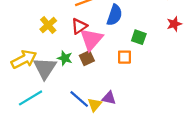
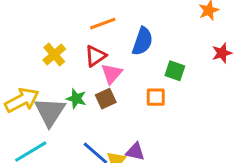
pink triangle: (91, 39) -> (112, 74), size x0.7

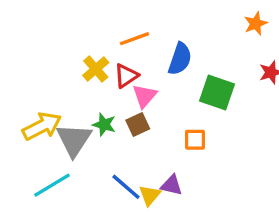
yellow cross: (54, 54) -> (96, 69), moved
green square: (175, 71) -> (217, 93), size x1.5
orange square: (156, 97) -> (195, 140), moved

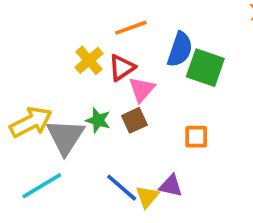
green square: (217, 93) -> (205, 68), moved

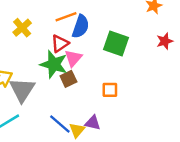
blue semicircle: (180, 49) -> (81, 26), moved
yellow cross: (89, 60) -> (22, 28), moved
green star: (98, 120) -> (54, 64), moved, size x1.6

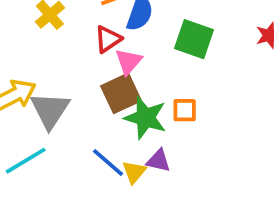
green star: (54, 64) -> (145, 118), moved
brown square: (68, 79) -> (121, 93), size x1.5

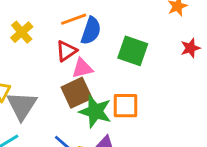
pink triangle: (129, 62) -> (82, 68), turned 35
orange square: (185, 110) -> (126, 106), size x1.4

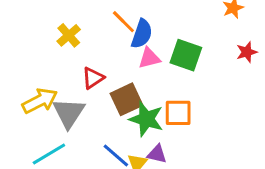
orange line: (74, 19) -> (123, 22), turned 65
red triangle: (66, 51) -> (93, 78), moved
pink triangle: (82, 68) -> (149, 58), moved

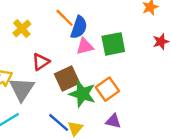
green square: (186, 55) -> (113, 44), turned -30
orange square: (178, 113) -> (107, 89), turned -35
purple triangle: (157, 154) -> (113, 121), moved

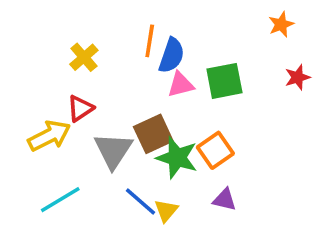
orange line: (65, 18) -> (150, 41), turned 54
red triangle: (41, 62) -> (80, 108), moved
gray triangle: (22, 89) -> (113, 150), moved

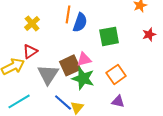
pink triangle: (181, 85) -> (84, 59), moved
orange square: (215, 150) -> (116, 74), moved
purple triangle: (224, 200) -> (118, 101), moved

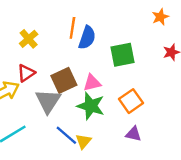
brown square: (70, 65) -> (64, 80), moved

